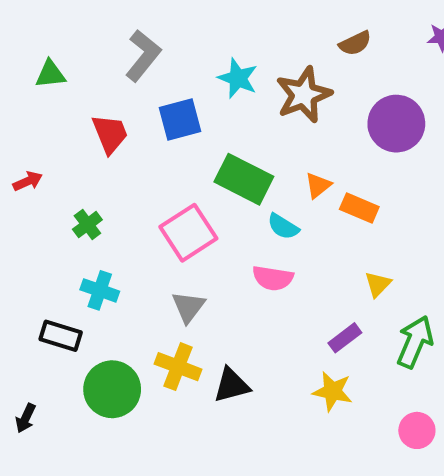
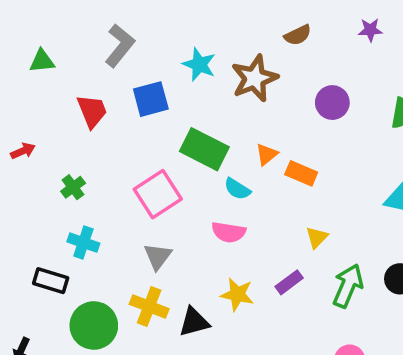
purple circle: (396, 124) -> (332, 103), size x0.7
yellow star: (332, 391) -> (237, 294), moved

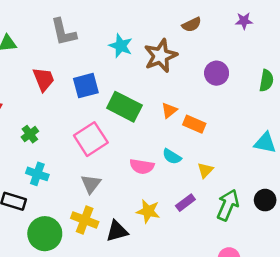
gray L-shape: (120, 45) -> (63, 32), turned 128
blue square: (151, 99) -> (86, 86), moved
cyan semicircle: (237, 189) -> (172, 156), moved

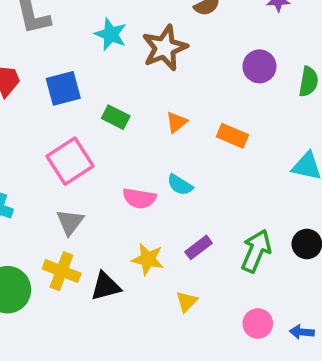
purple circle: (217, 73) -> (259, 66), moved
green rectangle: (124, 107) -> (116, 117), size x0.6
orange rectangle: (194, 124) -> (232, 136), moved
yellow triangle: (205, 170) -> (187, 302), moved

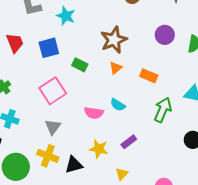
cyan star: (111, 34) -> (66, 16), moved
brown star: (165, 48) -> (114, 40), moved
green arrow: (256, 251) -> (163, 110), moved

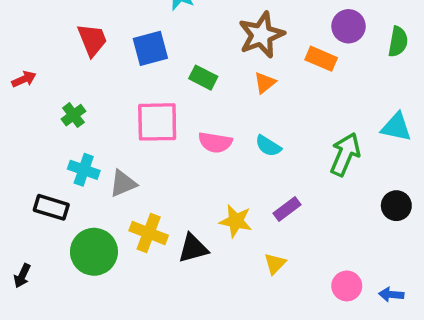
orange rectangle: (149, 76) -> (321, 59), moved
pink square: (53, 91) -> (157, 122), turned 32
pink semicircle: (94, 113) -> (215, 142), moved
gray triangle: (53, 127) -> (123, 183), moved, turned 30

